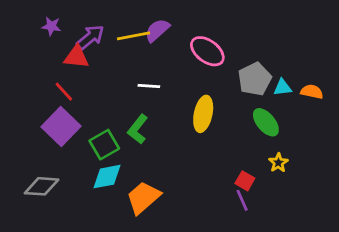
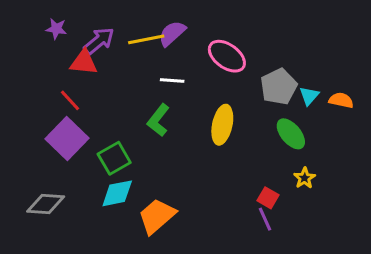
white line: (149, 86) -> (172, 81), moved
cyan triangle: (283, 87) -> (309, 96), turned -42
green L-shape: (138, 129) -> (158, 120), moved

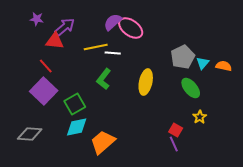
yellow line: (146, 39) -> (96, 47), moved
pink ellipse: (227, 56) -> (131, 28), moved

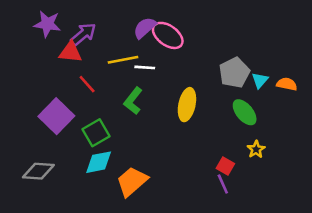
purple star: (37, 19) -> (47, 24), size x1.5
red line: (46, 66) -> (87, 84), moved

